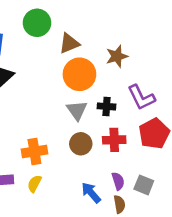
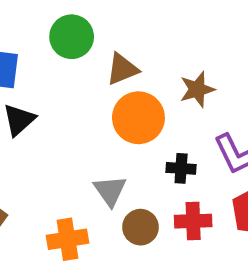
gray triangle: (77, 110) -> (110, 191), moved

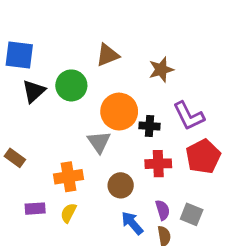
green circle: (72, 37) -> (71, 85), moved
orange circle: (138, 118) -> (119, 112), moved
brown circle: (140, 227) -> (121, 185), moved

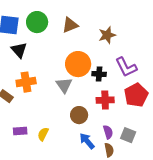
green circle: (71, 85) -> (37, 22), moved
black triangle: (34, 91) -> (19, 50), turned -30
orange cross: (68, 177) -> (26, 82), moved

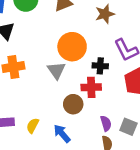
black cross: (99, 74) -> (100, 66), moved
red cross: (105, 100) -> (91, 87), moved
blue arrow: (87, 141) -> (62, 134), moved

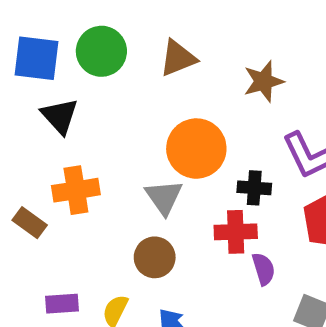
brown circle: (73, 104) -> (155, 257), moved
purple semicircle: (106, 123) -> (263, 269), moved

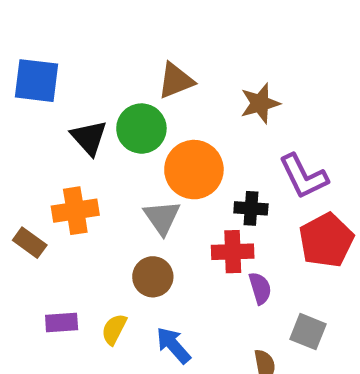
green circle: (101, 51) -> (141, 129), moved
black triangle: (60, 116) -> (89, 138), moved

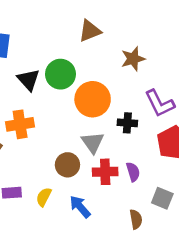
brown triangle: (176, 81) -> (90, 31), moved
gray triangle: (162, 217) -> (93, 142), moved
red cross: (233, 252) -> (105, 172), moved

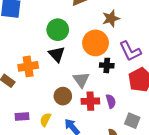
black triangle: (28, 80) -> (57, 54), moved
orange circle: (93, 99) -> (96, 43), moved

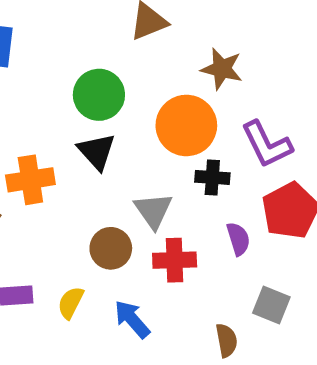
brown star: (111, 18) -> (222, 69), turned 30
purple semicircle: (111, 101) -> (238, 239), moved

